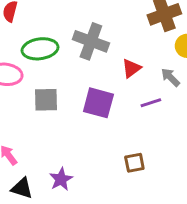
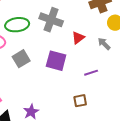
gray square: (46, 100) -> (21, 59), turned -30
purple line: (151, 103) -> (91, 73), moved

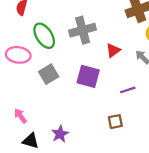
gray cross: (51, 20) -> (83, 30), turned -35
green ellipse: (17, 25) -> (44, 36), turned 65

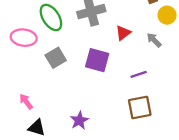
brown square: (115, 122) -> (140, 107), moved, size x1.5
purple star: (60, 134) -> (79, 121), moved

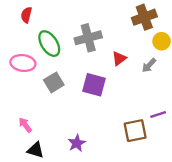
gray arrow: (154, 40) -> (149, 65), turned -91
purple line: (139, 74) -> (158, 115), moved

